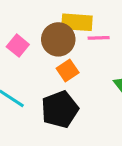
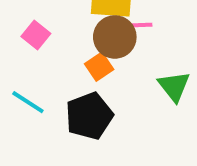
brown circle: (58, 39) -> (115, 37), moved

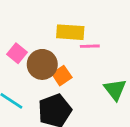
brown circle: (115, 37) -> (42, 64), moved

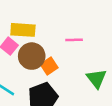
yellow rectangle: (70, 32) -> (23, 30), moved

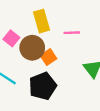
yellow rectangle: (23, 30) -> (42, 21), moved, turned 70

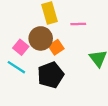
pink square: (11, 38) -> (21, 47), moved

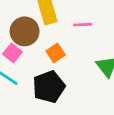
brown circle: (41, 38) -> (25, 31), moved

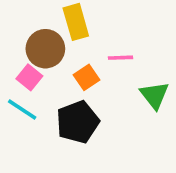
pink line: (83, 25) -> (120, 58), moved

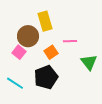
cyan line: (22, 110) -> (15, 83), moved

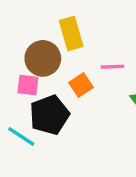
pink square: (19, 52) -> (28, 85), turned -32
black pentagon: (46, 77) -> (49, 115), moved

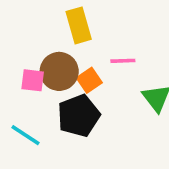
brown circle: (43, 58) -> (59, 71), moved
black pentagon: (49, 115) -> (79, 116), moved

